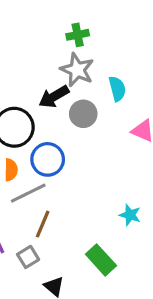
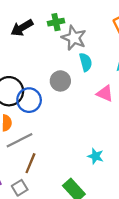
gray star: (77, 70) -> (74, 38), moved
black arrow: (54, 97) -> (22, 28), moved
blue circle: (48, 159) -> (29, 100), moved

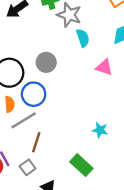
gray circle: (60, 81) -> (46, 62), moved
blue circle: (29, 100) -> (34, 94), moved

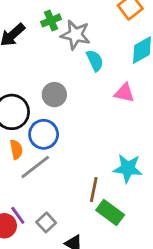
cyan star: (100, 130) -> (128, 168), size x1.5
brown line: (36, 142) -> (94, 189), moved

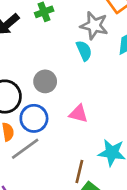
gray star: (75, 35) -> (94, 26), moved
pink triangle: (124, 93) -> (78, 114), moved

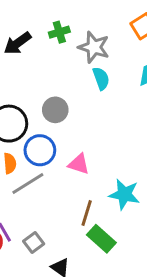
gray star: (94, 26) -> (94, 47), moved
pink triangle: (78, 114) -> (79, 164), moved

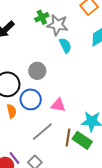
green cross: (59, 32) -> (42, 17), moved
gray line: (28, 183) -> (42, 132), moved
green rectangle: (101, 239) -> (82, 140), moved

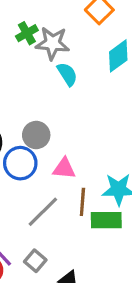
gray circle: (37, 71) -> (36, 135), moved
brown line: (68, 137) -> (82, 202), moved
green rectangle: (82, 140) -> (106, 220), turned -30

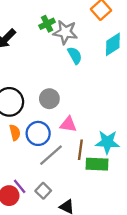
blue circle: (20, 163) -> (38, 133), moved

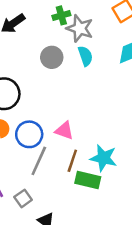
gray circle: (49, 99) -> (52, 57), moved
gray line: (51, 155) -> (39, 161), turned -35

